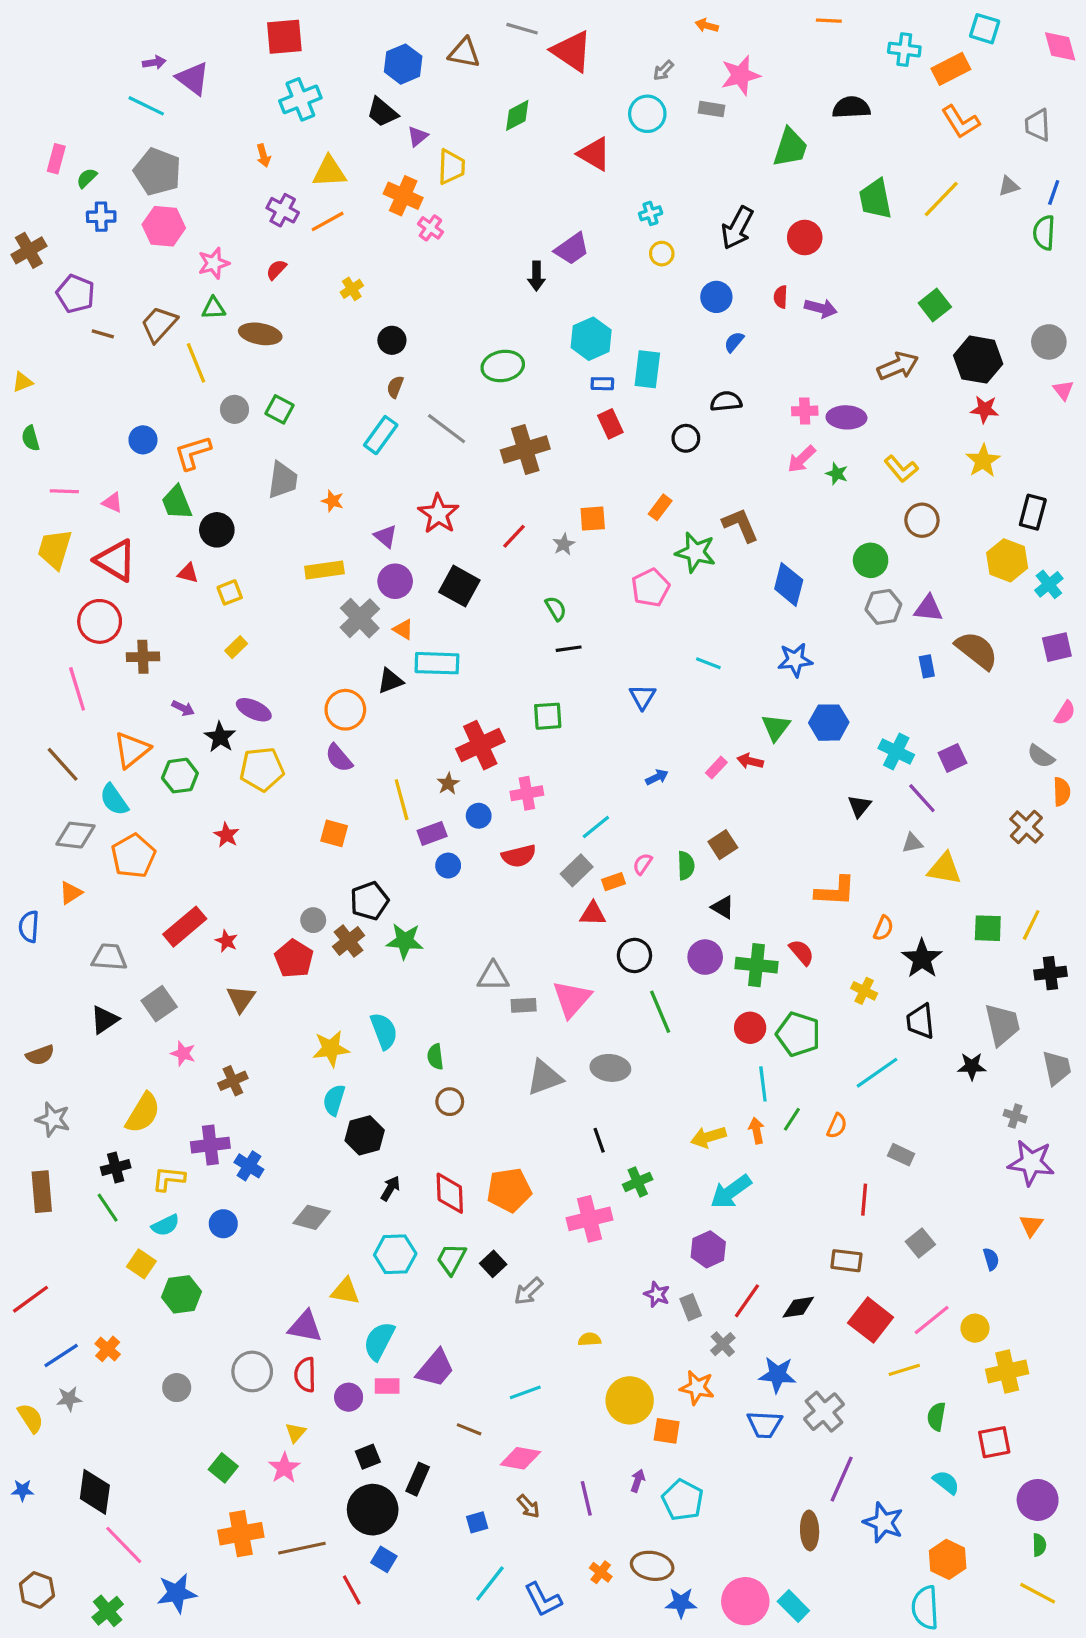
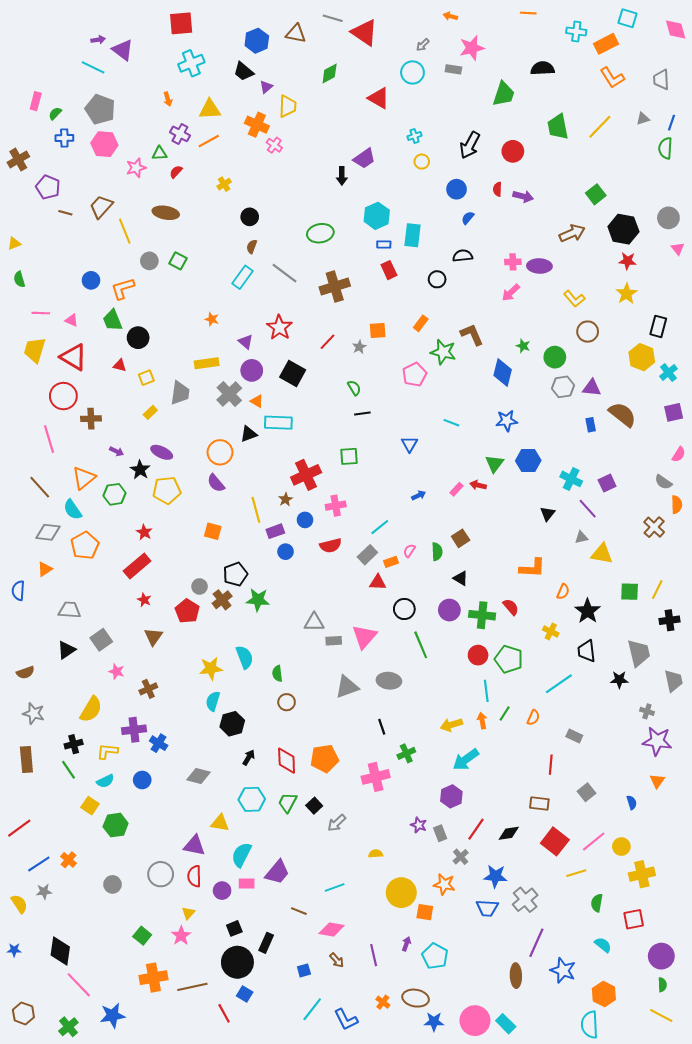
green triangle: (214, 308) -> (160, 153), moved
green star: (837, 474) -> (523, 346), moved
gray trapezoid: (283, 480) -> (180, 393), moved
red rectangle: (185, 927) -> (137, 566), moved

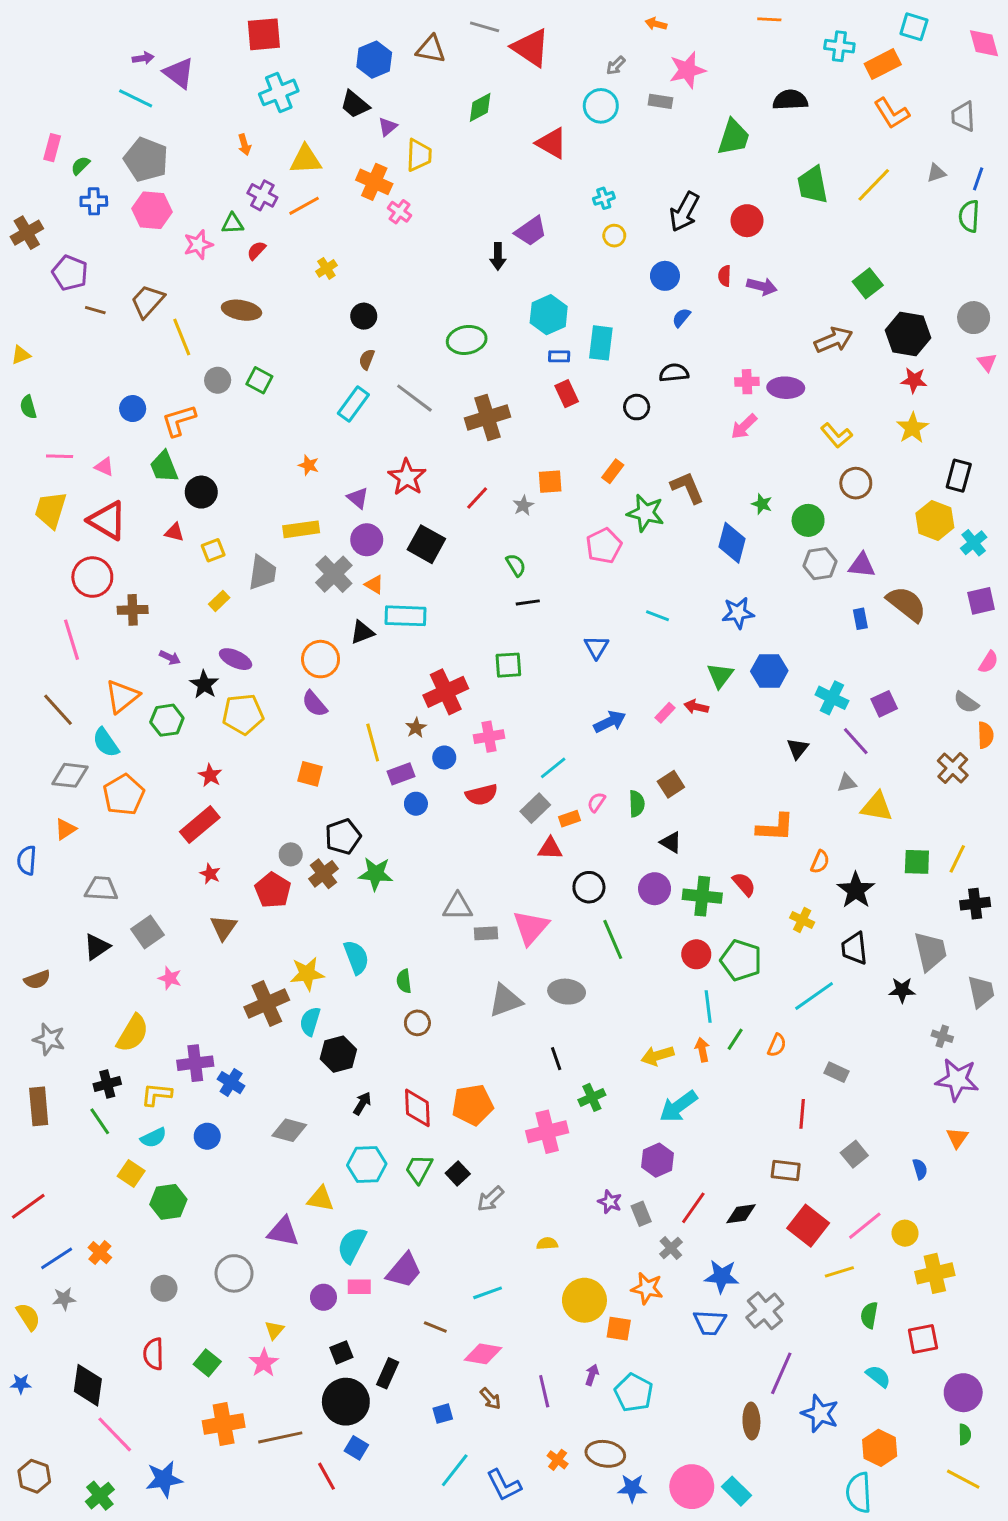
blue arrow: (419, 495) -> (610, 722), size x1.5
brown cross: (148, 689) -> (267, 1004), moved, size x1.6
red semicircle: (194, 876) -> (154, 1354), moved

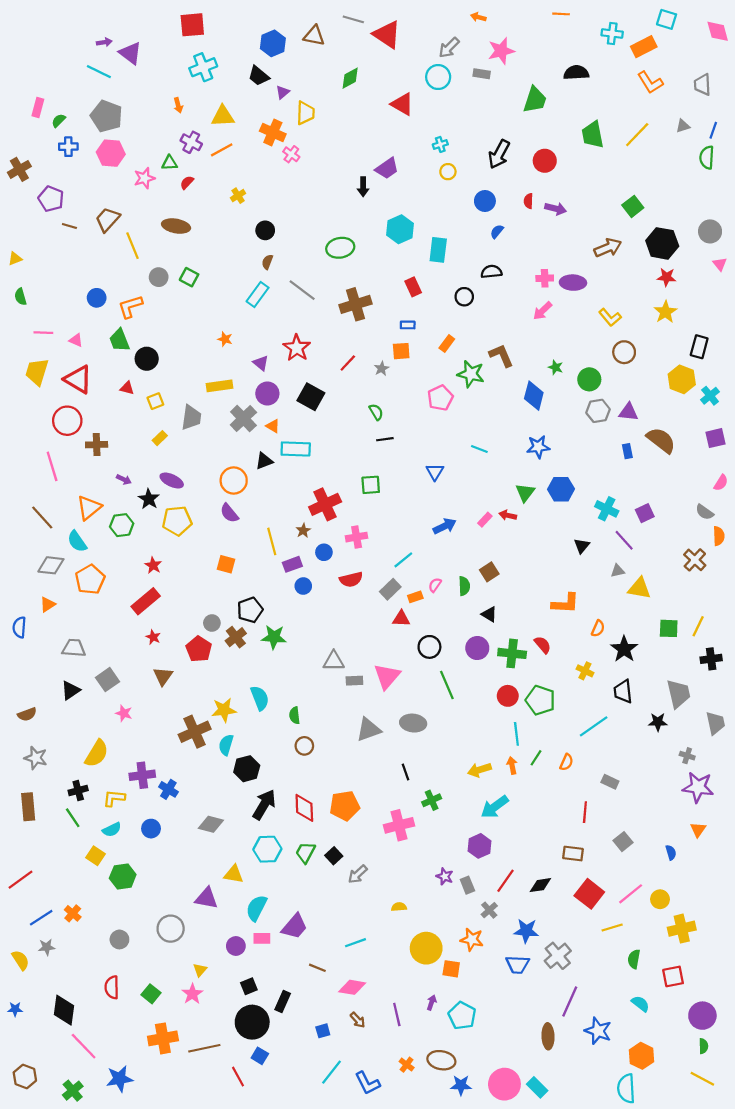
gray arrow: (616, 66) -> (449, 48), size x1.5
blue rectangle: (559, 356) -> (408, 325), moved
black arrow: (362, 1103) -> (264, 805), size x1.8

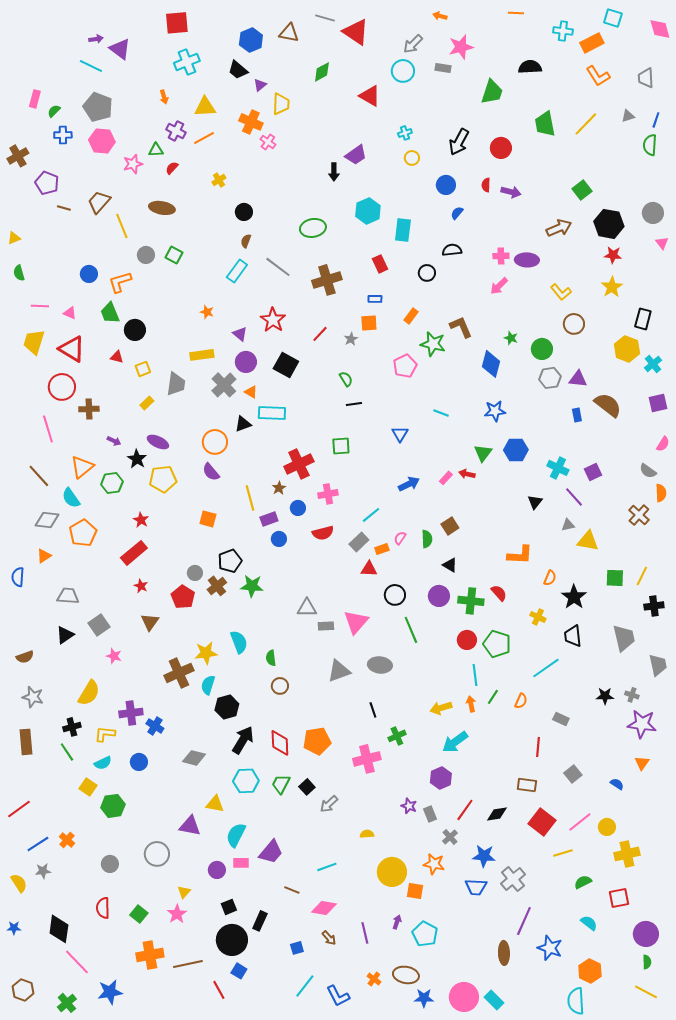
black star: (658, 722) -> (605, 696), moved
blue semicircle: (671, 852) -> (617, 784), turned -40
green semicircle: (634, 959) -> (583, 882), turned 54

